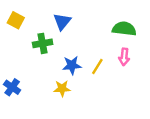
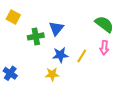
blue triangle: (62, 21) -> (56, 28), moved
green semicircle: (124, 29) -> (104, 24), turned 30

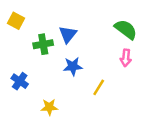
yellow line: (82, 56) -> (99, 87), moved
blue cross: (10, 73) -> (20, 81), moved
yellow star: (52, 74) -> (49, 107), moved

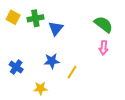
green cross: (43, 44) -> (35, 18), moved
blue star: (73, 66) -> (52, 61), moved
yellow line: (99, 87) -> (72, 72), moved

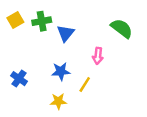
yellow square: (13, 17) -> (15, 20), turned 32
pink arrow: (104, 48) -> (98, 56), moved
yellow star: (41, 88) -> (58, 101), moved

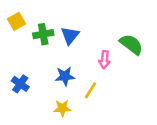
green cross: (42, 21) -> (43, 34), moved
green semicircle: (122, 28) -> (131, 44), moved

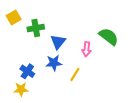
blue triangle: (70, 35) -> (58, 42), moved
blue cross: (20, 84) -> (27, 71), moved
yellow star: (62, 108) -> (21, 89), moved

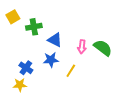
green semicircle: (109, 36) -> (103, 48), moved
blue triangle: (58, 42) -> (55, 40), turned -42

